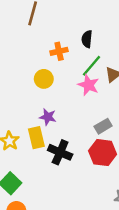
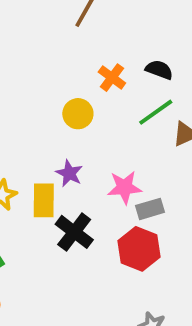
black semicircle: (87, 39) -> (159, 70), turned 91
orange cross: (59, 51) -> (112, 78), turned 35
pink star: (89, 85) -> (124, 187), moved, turned 30

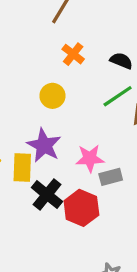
orange cross: (112, 78) -> (73, 54), moved
purple star: (69, 173) -> (44, 145), size x1.5
red hexagon: (139, 249) -> (81, 208), moved

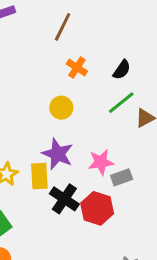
black semicircle: (121, 61) -> (122, 70), turned 108

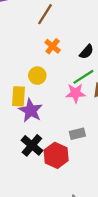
pink star: (101, 162) -> (76, 93), moved
yellow rectangle: (39, 176) -> (19, 96), moved

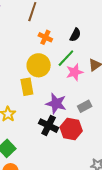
yellow circle: (37, 76) -> (39, 65), size x1.5
green line: (83, 77) -> (66, 58), moved
purple star: (31, 111) -> (56, 104), moved

